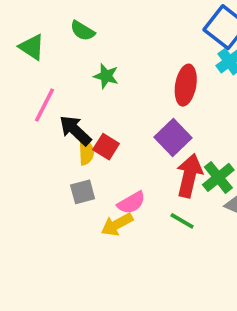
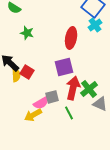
purple square: (173, 138) -> (64, 67), turned 30
gray square: (83, 192) -> (52, 97), moved
green line: (182, 221) -> (69, 113), turned 32

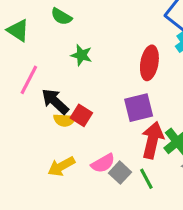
yellow semicircle: (16, 75) -> (64, 120), turned 96
gray square: (52, 97) -> (120, 173), moved, turned -32
yellow arrow: (33, 115) -> (61, 166), moved

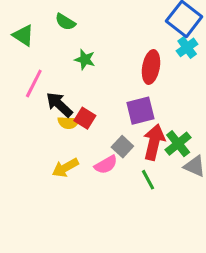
gray square: (120, 173) -> (122, 147), moved

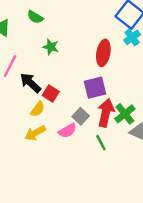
yellow semicircle: (68, 123) -> (38, 109), moved, turned -56

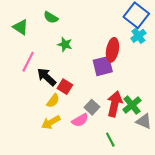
purple square: (95, 88) -> (103, 66), moved
green line: (101, 143) -> (110, 140), moved

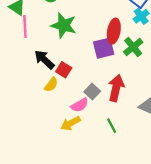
green star: (65, 44) -> (64, 25), size x1.6
pink line: (28, 62) -> (25, 26), moved, turned -30
green cross: (132, 105) -> (133, 47), moved
yellow arrow: (51, 122) -> (71, 123), moved

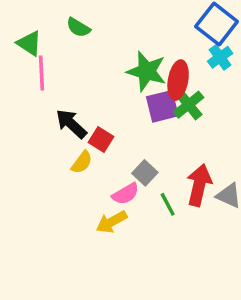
green star: (64, 25) -> (147, 71), moved
green cross: (133, 47) -> (189, 105), moved
red arrow: (116, 88) -> (199, 185), moved
green line: (112, 126) -> (168, 204), moved

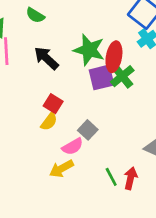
black arrow: (71, 124) -> (46, 58), moved
yellow semicircle: (82, 162) -> (49, 122), moved
red arrow: (199, 185) -> (131, 178), moved, size x0.7
green line: (168, 204) -> (111, 177), moved

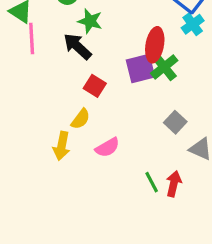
green star: (89, 50) -> (90, 21), moved, size x0.7
red square: (53, 104) -> (95, 86), moved
gray square: (88, 130) -> (175, 122), moved
yellow arrow: (61, 169) -> (62, 146), moved, turned -50

